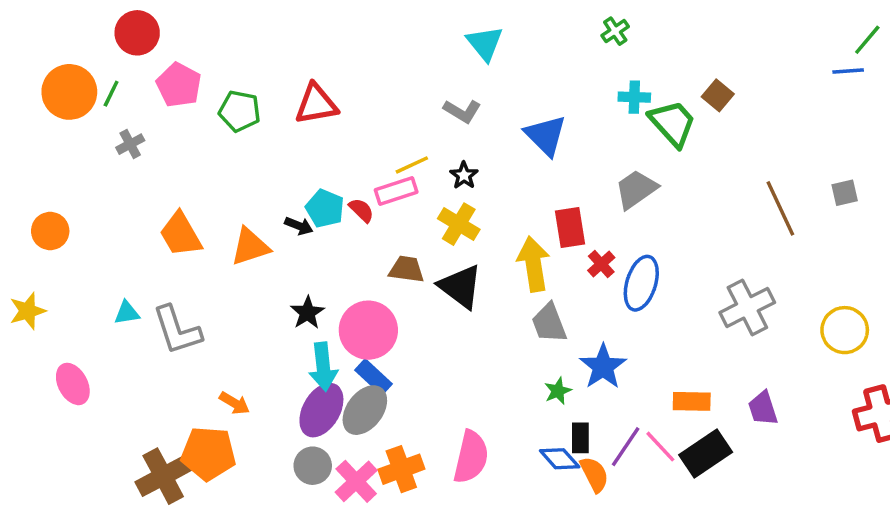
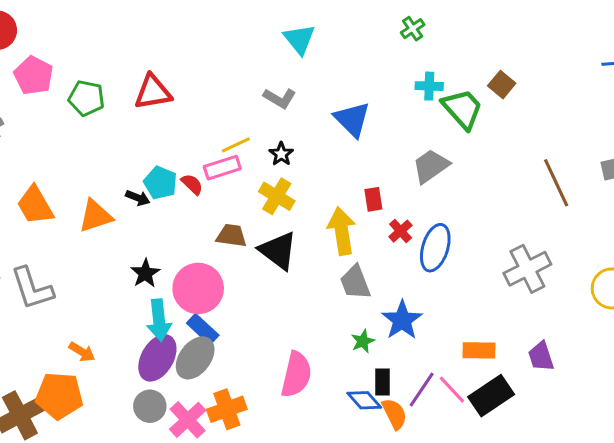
red rectangle: (570, 228) -> (373, 199), size x0.7
pink semicircle: (471, 457) -> (296, 375), moved

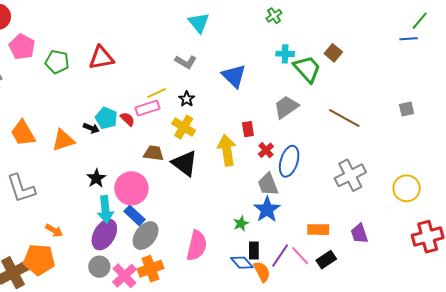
brown line: (556, 183) -> (344, 118), moved, turned -36
gray trapezoid: (355, 282) -> (268, 184), moved
gray ellipse: (195, 358) -> (146, 236), moved
black rectangle: (491, 396) -> (326, 260), size x0.7

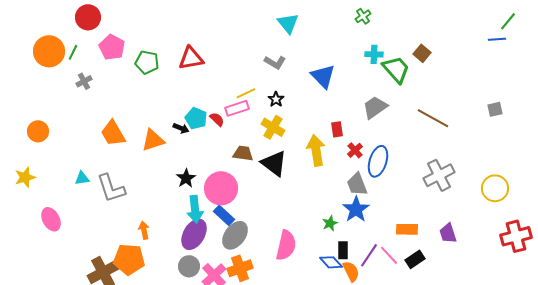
orange arrow: (54, 231) -> (144, 230), turned -132

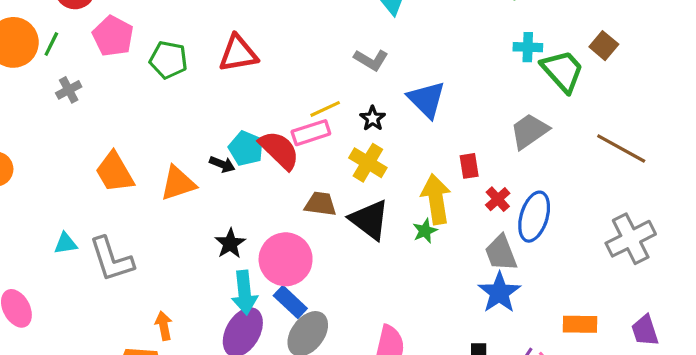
blue triangle: (323, 76) -> (426, 99), moved
red semicircle: (217, 119) -> (279, 150), size x1.8
green star: (330, 223) -> (425, 231), moved

